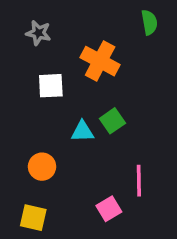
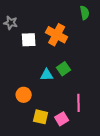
gray star: (38, 33) -> (11, 23), moved
white square: (51, 86) -> (29, 40), moved
yellow square: (33, 218) -> (41, 117), moved

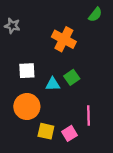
green semicircle: (85, 13) -> (95, 15), turned 48
white square: (29, 40) -> (27, 71), moved
orange circle: (24, 95) -> (27, 107), size x1.5

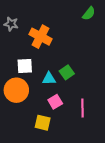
orange cross: (64, 39) -> (41, 37), moved
orange circle: (27, 107) -> (16, 90), moved
pink square: (69, 133) -> (55, 102), moved

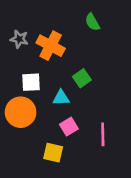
green semicircle: (89, 13) -> (92, 22), moved, turned 112
gray star: (11, 24) -> (19, 39), moved
green square: (67, 72) -> (82, 78), moved

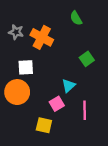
green square: (82, 78) -> (87, 59), moved
cyan triangle: (61, 98) -> (69, 86), moved, turned -40

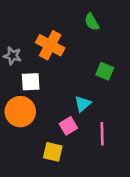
gray star: (16, 32) -> (12, 56), moved
green square: (87, 59) -> (105, 71), turned -32

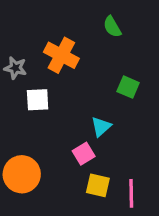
orange circle: (20, 112) -> (22, 174), moved
pink line: (102, 134) -> (131, 193), moved
yellow square: (53, 152) -> (98, 185), moved

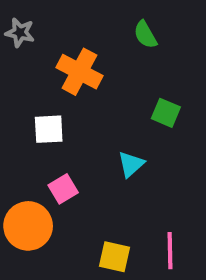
gray star: (15, 68) -> (20, 33), moved
pink square: (84, 154) -> (63, 189), moved
yellow square: (98, 185) -> (114, 257), moved

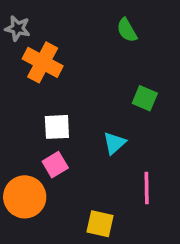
orange cross: (80, 72) -> (43, 62), moved
white square: (49, 129) -> (57, 127), moved
pink line: (170, 251) -> (147, 188), moved

